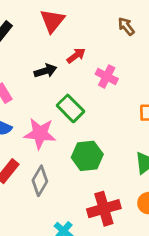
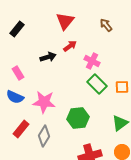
red triangle: (52, 21) -> (65, 21), moved
green rectangle: (70, 108) -> (97, 84), moved

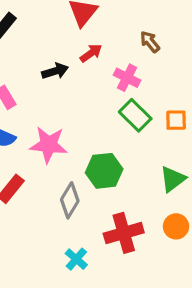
brown arrow: (106, 25) -> (150, 42), moved
gray diamond: (44, 136) -> (70, 200), moved

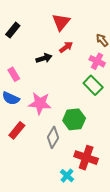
pink cross: (127, 78) -> (97, 61), moved
red cross: (124, 233) -> (86, 158), turned 35
cyan cross: (76, 259) -> (67, 176), moved

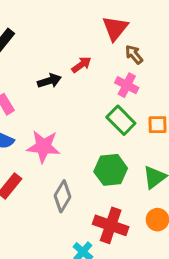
red triangle: (61, 22) -> (115, 28), moved
green hexagon: (74, 119) -> (111, 170), moved

